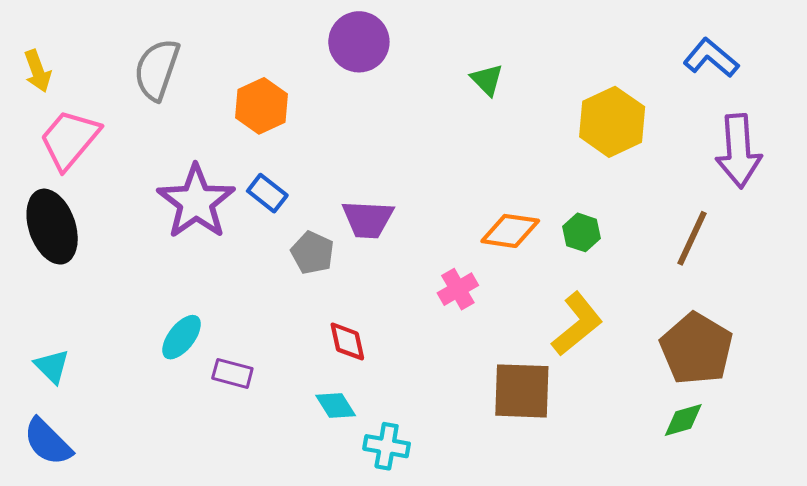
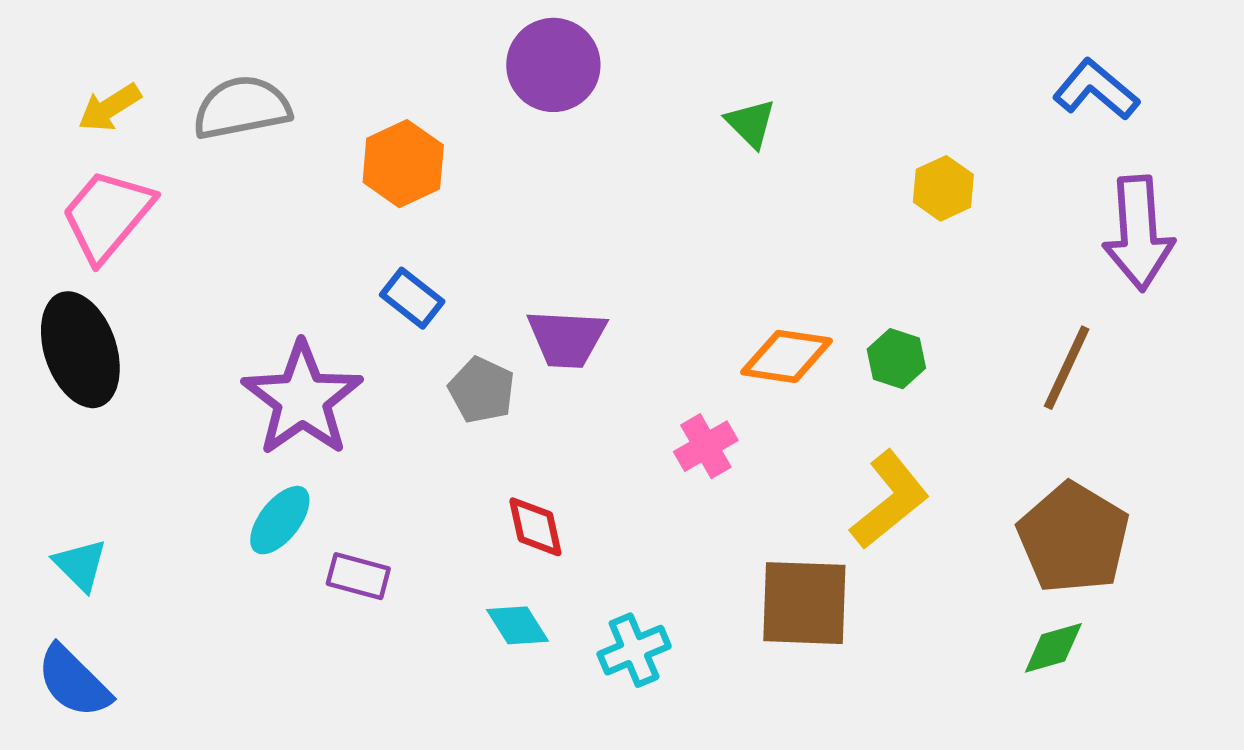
gray semicircle: (157, 69) -> (242, 108), turned 60
yellow arrow: (38, 71) -> (109, 108), moved, turned 78
yellow hexagon: (612, 122) -> (943, 188), size x0.6
purple star: (196, 202) -> (302, 399), moved
cyan cross: (387, 446) -> (634, 650), moved, turned -33

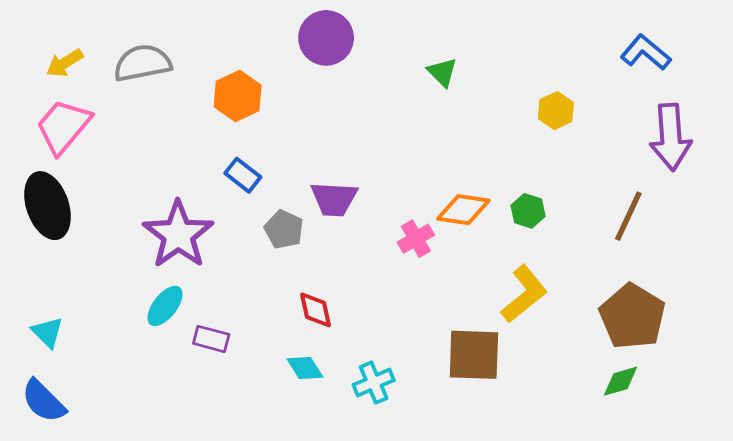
pink cross: (706, 446) -> (416, 239), moved

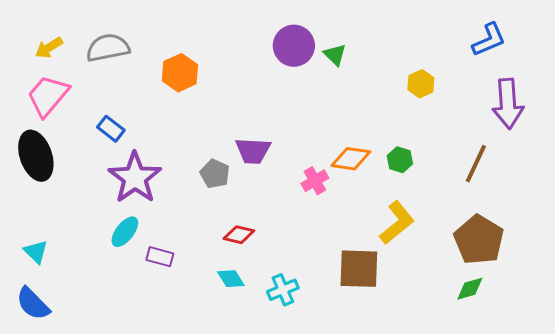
purple circle: (326, 38) -> (294, 46), moved
blue L-shape: (646, 52) -> (489, 40), turned 117
blue rectangle: (243, 175) -> (111, 129), moved
red diamond: (316, 310) -> (239, 235), turned -64

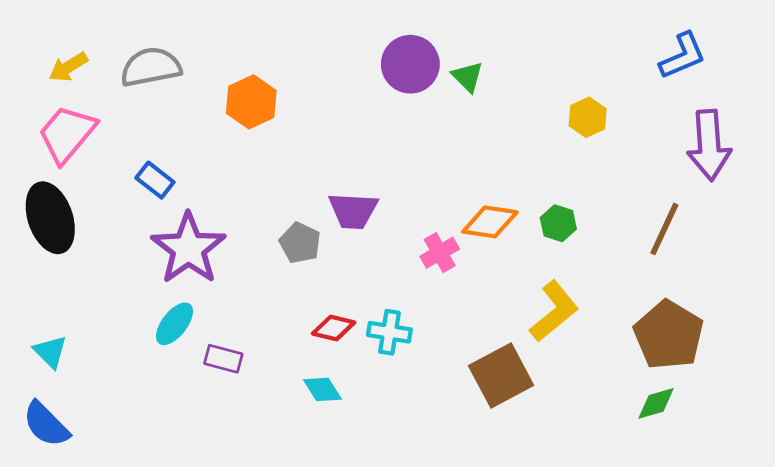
brown square: (359, 269) -> (501, 375), turned -30
cyan cross: (283, 290) -> (389, 332), moved, turned 32

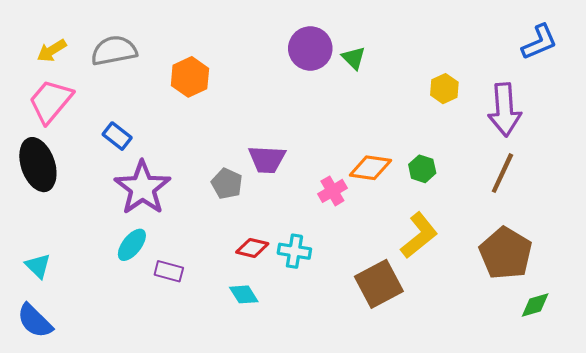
blue L-shape: (683, 56) -> (539, 42), moved
purple arrow: (709, 145) -> (505, 110), moved
green diamond: (656, 403) -> (535, 305), moved

